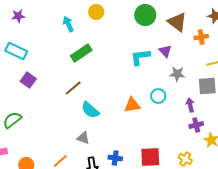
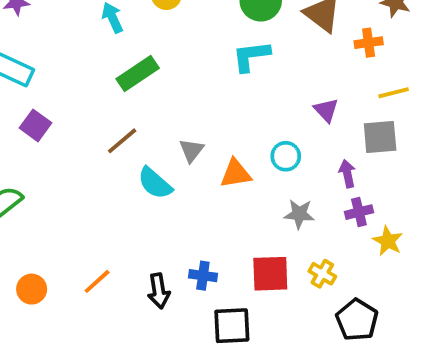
purple triangle: (165, 51) -> (326, 110), moved
cyan L-shape: (140, 57) -> (251, 56), moved
gray star: (177, 74) -> (299, 214), moved
gray triangle: (83, 138) -> (191, 150), moved, turned 48
yellow cross: (185, 159) -> (322, 274), moved

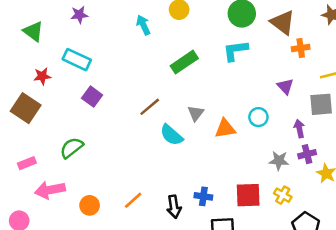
orange cross: (369, 43) -> (301, 48), moved
green rectangle: (138, 73) -> (184, 62), moved
gray star: (299, 214) -> (279, 161), moved

